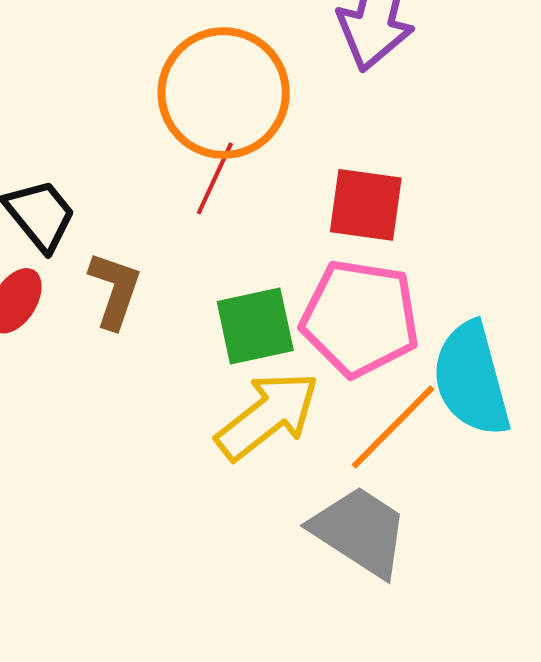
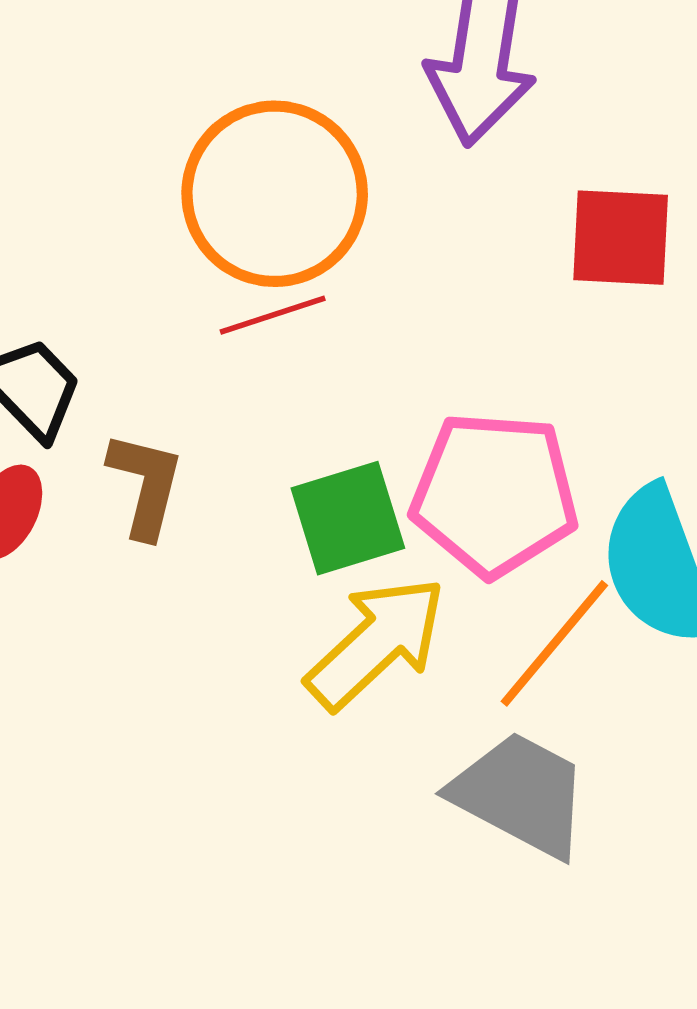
red line: (215, 178) -> (273, 315), turned 52
red square: (366, 205) -> (621, 238), moved

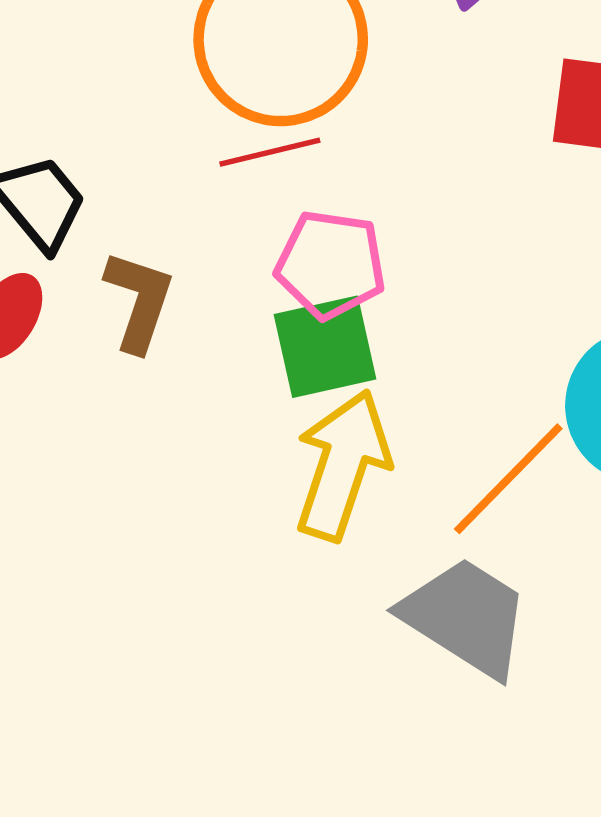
pink pentagon: (494, 494) -> (331, 265), moved, size x0.7
yellow arrow: (376, 643) -> (342, 465), turned -33

